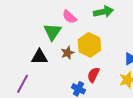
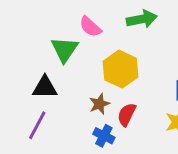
brown star: (67, 53) -> (99, 104), moved
purple line: (22, 84) -> (37, 125), moved

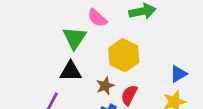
black triangle: (45, 87) -> (71, 71), moved

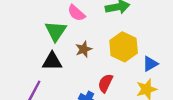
yellow hexagon: (124, 55) -> (124, 47), moved
brown star: (105, 86) -> (84, 49), moved

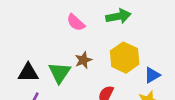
green triangle: (56, 31) -> (60, 73), moved
black triangle: (52, 61) -> (28, 73), moved

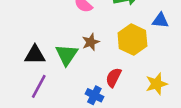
blue triangle: (152, 75) -> (160, 21), moved, turned 36

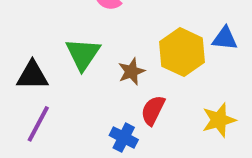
blue triangle: (160, 21) -> (225, 38), moved
brown star: (91, 42) -> (131, 71), moved
green triangle: (67, 55) -> (83, 54), moved

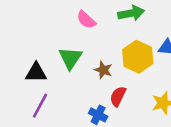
brown star: (131, 71) -> (103, 70), turned -30

